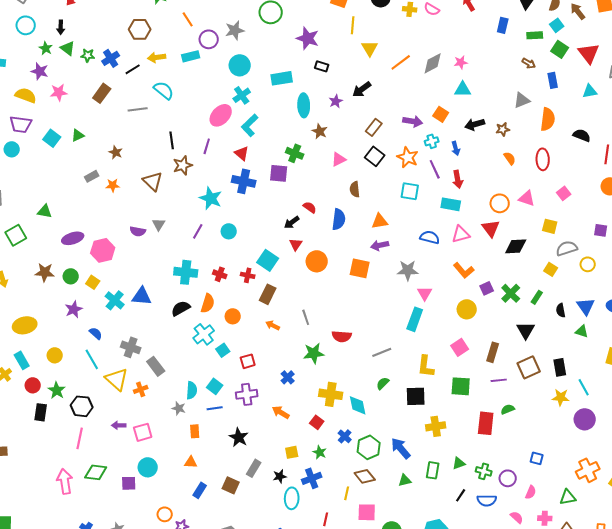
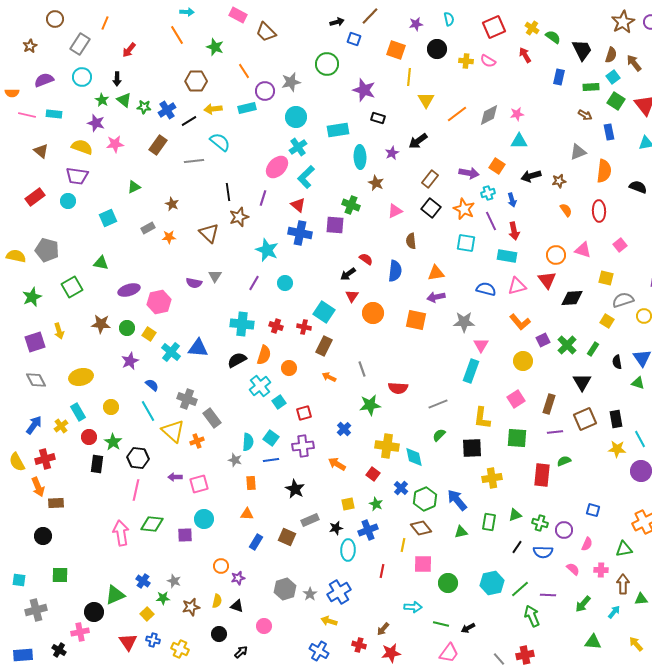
cyan square: (52, 138) -> (108, 218), moved, turned 30
gray rectangle: (254, 468) -> (310, 520), turned 36

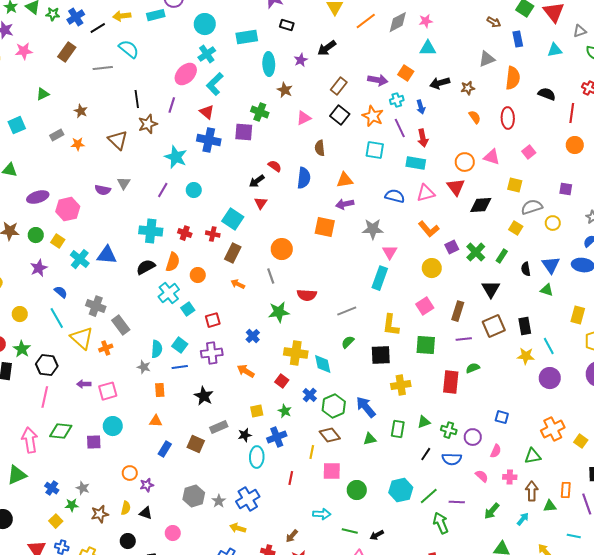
orange circle: (373, 313) -> (282, 249), moved
green triangle: (115, 595) -> (17, 475), moved

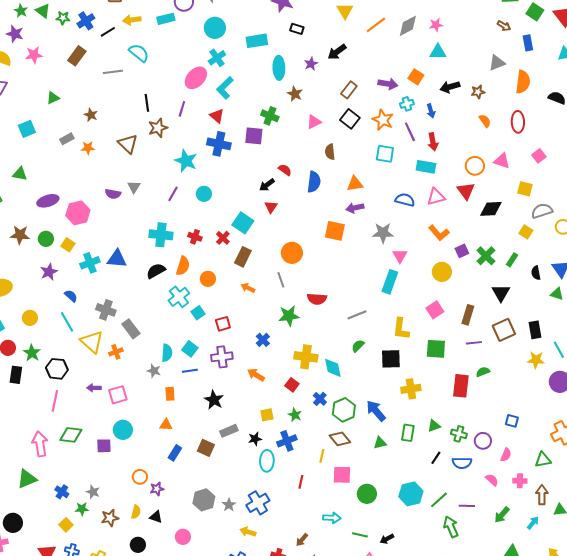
red cross: (213, 234) -> (223, 238), turned 32
cyan cross: (80, 259) -> (90, 263), turned 30

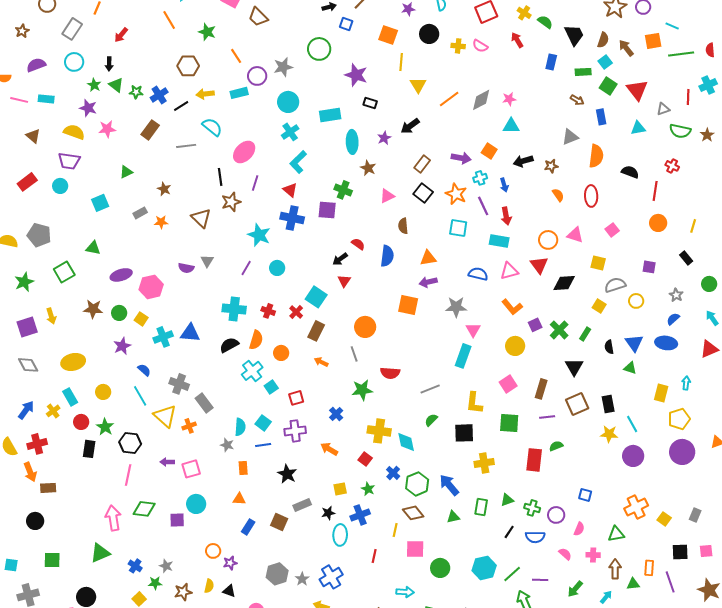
pink ellipse: (196, 78) -> (244, 152), moved

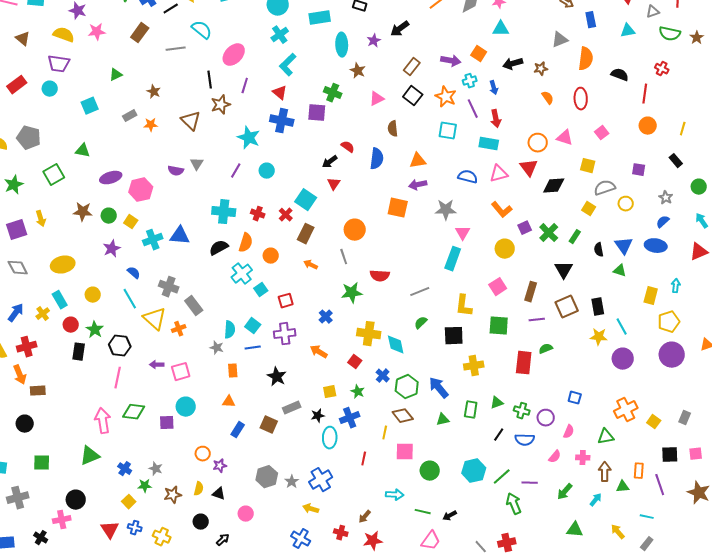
pink semicircle: (565, 554) -> (555, 457), turned 88

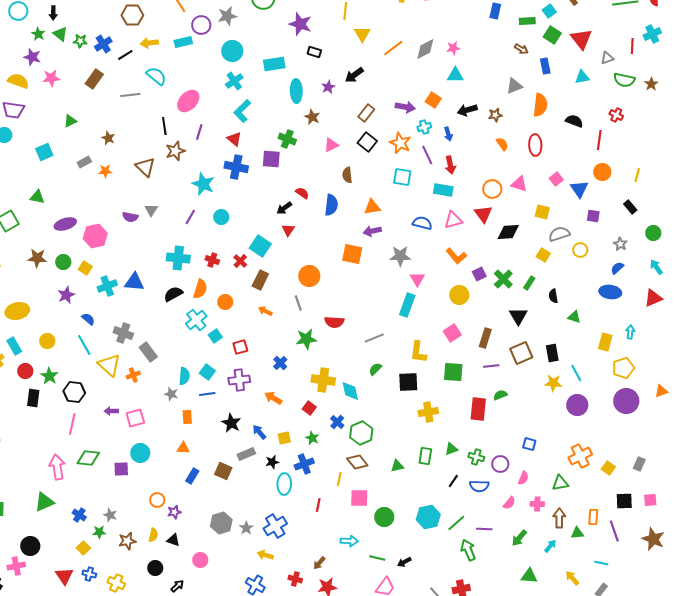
blue triangle: (624, 246) -> (579, 189), moved
blue arrow: (439, 388) -> (259, 432), moved, size x0.7

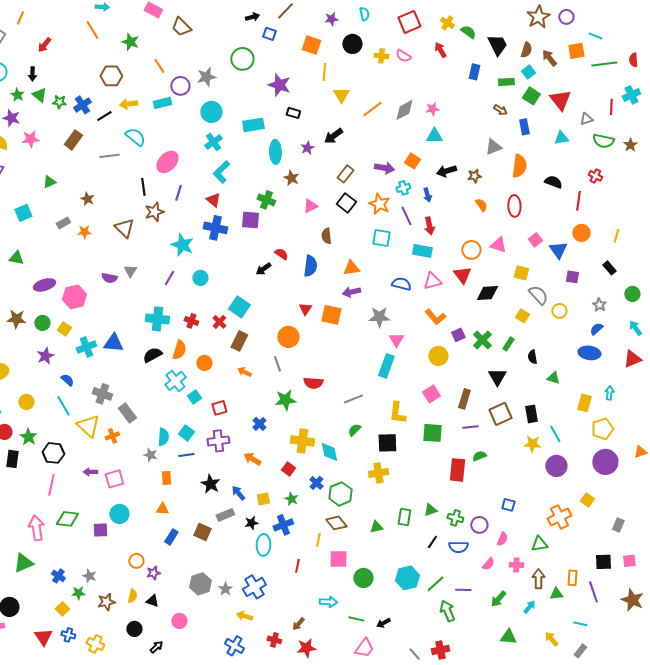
red triangle: (288, 230) -> (305, 309), moved
gray semicircle: (559, 234) -> (538, 295), turned 65
yellow cross: (428, 412) -> (378, 473), moved
yellow square: (608, 468) -> (587, 500), moved

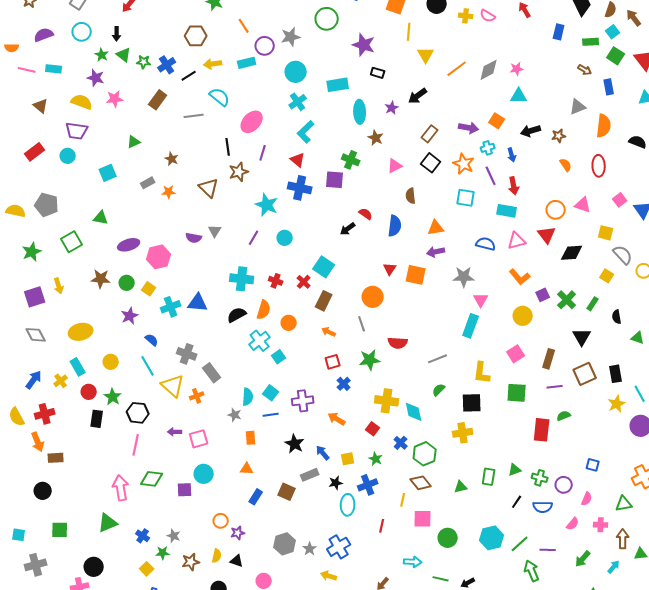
red square: (219, 408) -> (333, 362), moved
yellow star: (532, 444) -> (617, 404), turned -30

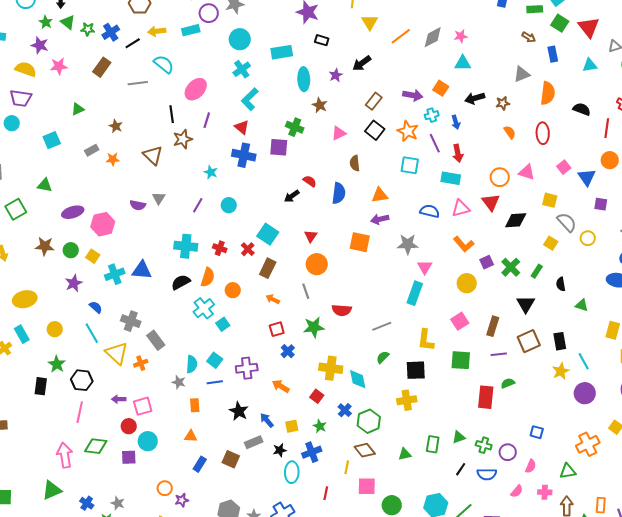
cyan star: (267, 205) -> (211, 172), size x0.6
red triangle: (390, 269) -> (311, 236), moved
red circle: (89, 392) -> (129, 426), moved

